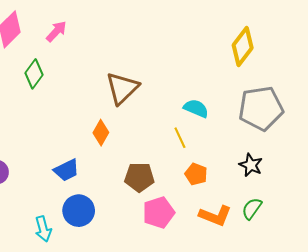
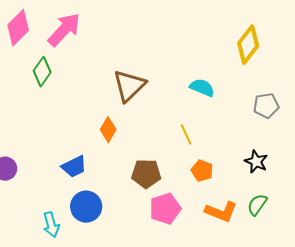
pink arrow: (56, 31) -> (64, 30), size x1.6
cyan semicircle: (196, 108) -> (202, 88), moved
gray pentagon: (261, 108) -> (266, 106), size x0.6

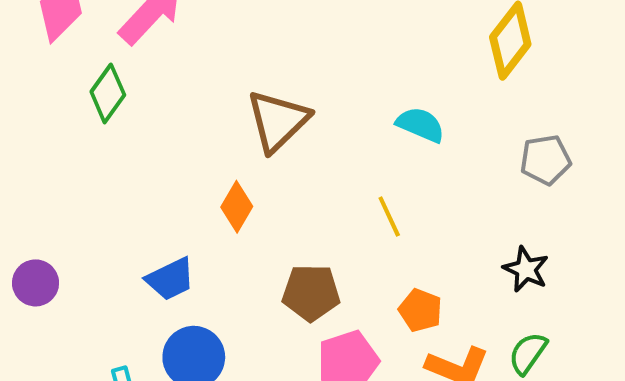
orange pentagon: (202, 171) -> (420, 310), moved

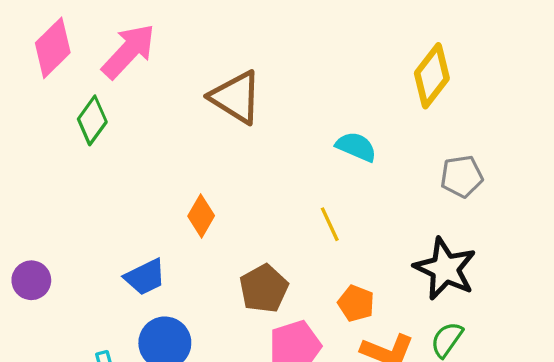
brown triangle: (278, 121) -> (236, 97), moved, turned -44
black star: (526, 269) -> (445, 269), size x1.6
brown pentagon: (311, 293) -> (264, 289), turned -30

